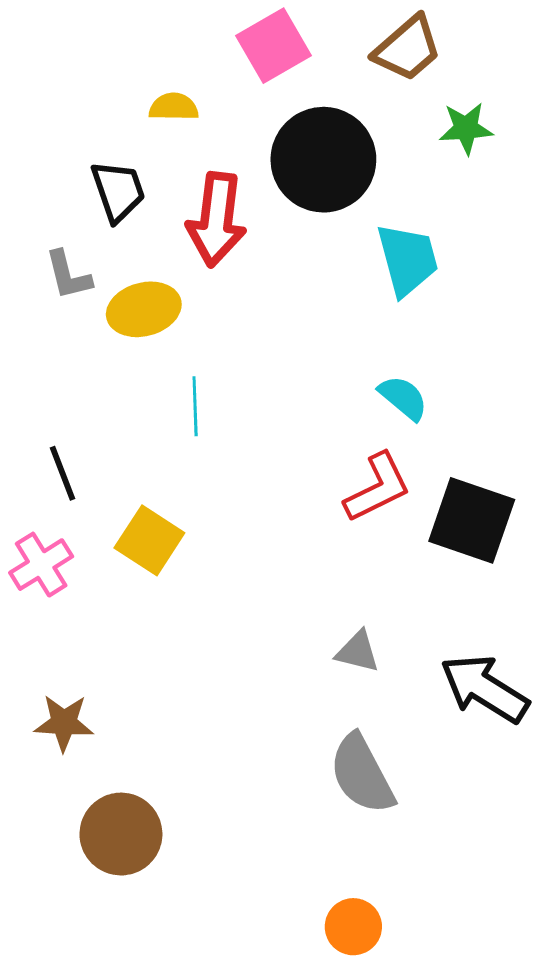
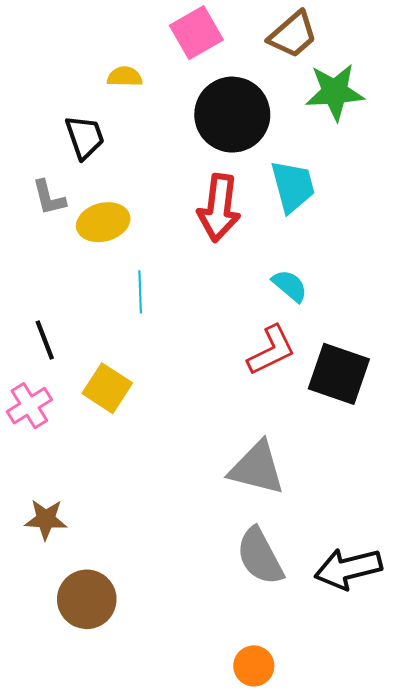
green star: (466, 128) -> (335, 92), size x1.5
red arrow: (216, 220) -> (219, 208), moved
gray triangle: (358, 652) -> (257, 468), size x1.8
black arrow: (485, 689) -> (348, 569), moved, turned -46

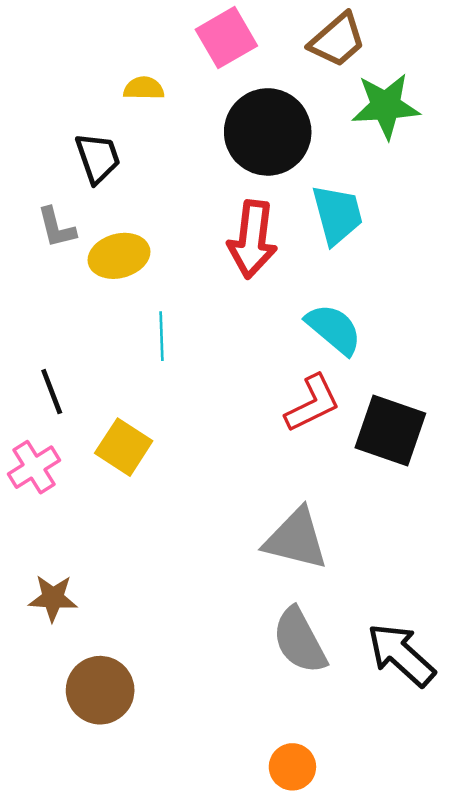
cyan semicircle: (290, 286) -> (334, 329), size x1.4
black arrow: (348, 569) -> (401, 655), turned 56

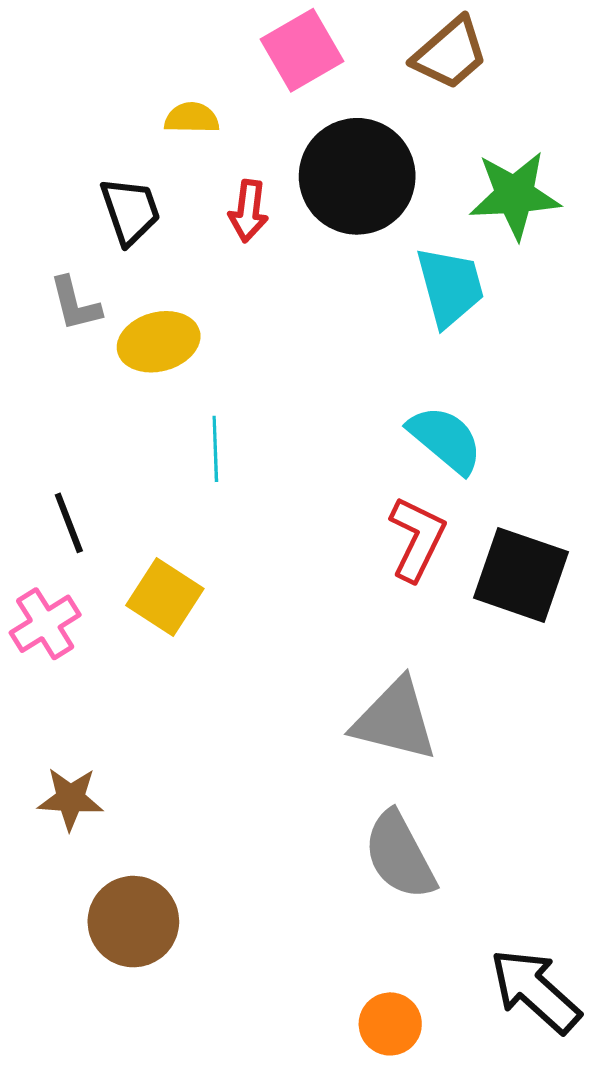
green star: (386, 106) -> (515, 195), moved
red arrow: (252, 239) -> (248, 211), moved, size x0.6
red L-shape: (313, 403) -> (417, 539), turned -38
black arrow: (401, 655) -> (535, 991), moved

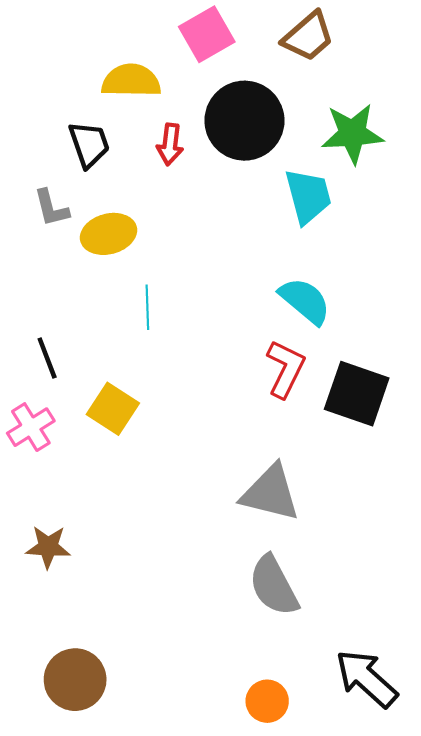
yellow semicircle: (192, 118) -> (131, 81), size x1.6
brown circle: (133, 922) -> (75, 680), moved

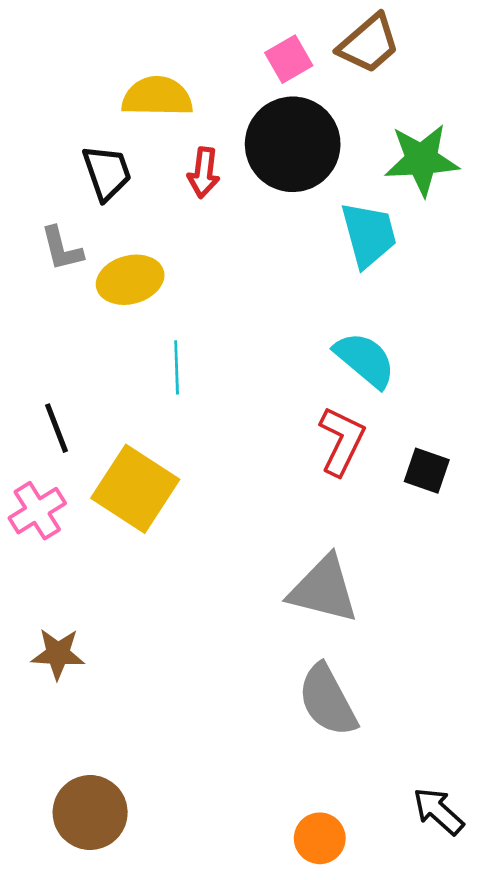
pink square: (207, 34) -> (289, 59), moved, size x0.7
black square: (357, 394) -> (427, 471), size x0.6
yellow square: (113, 409) -> (135, 489), size x1.4
black arrow: (366, 679) -> (438, 811), size x0.7

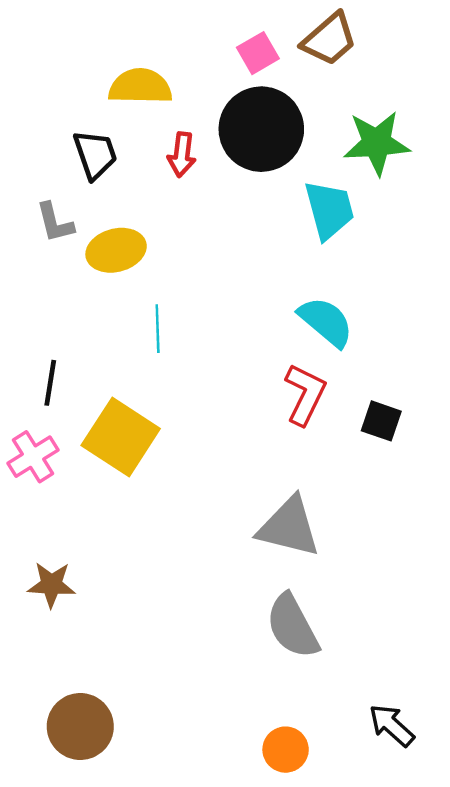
black line: (57, 428) -> (50, 383), turned 30

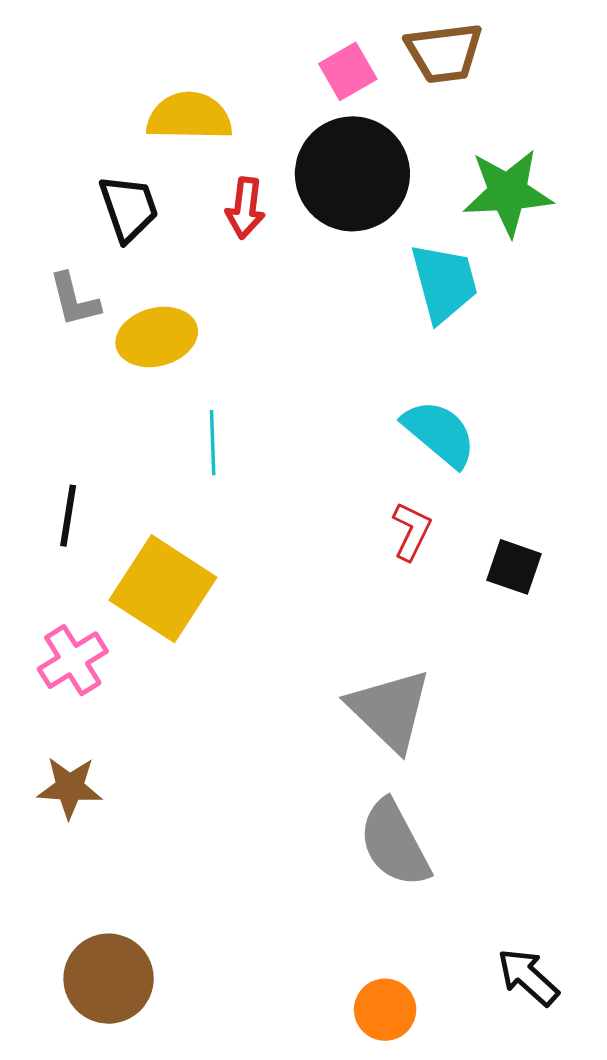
brown trapezoid: (329, 39) -> (444, 53), turned 34
red L-shape: (305, 394) -> (411, 531), size x0.7
pink cross: (33, 457) -> (73, 660), moved
gray triangle: (289, 527) -> (390, 710), turned 30

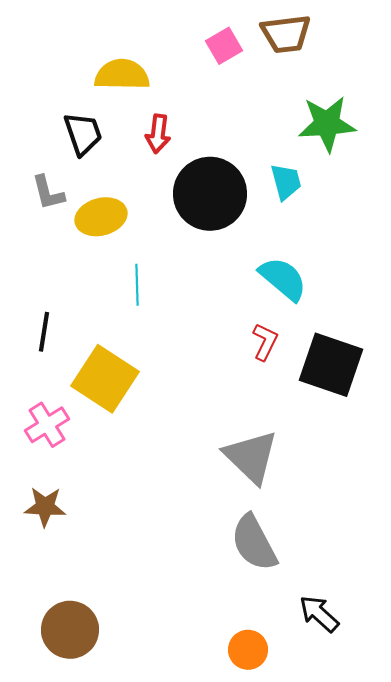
black circle: (352, 174) -> (210, 194), moved
cyan trapezoid: (444, 283) -> (286, 182), size x0.7
black square: (514, 567) -> (331, 365), size x1.8
black arrow: (528, 977) -> (319, 614), moved

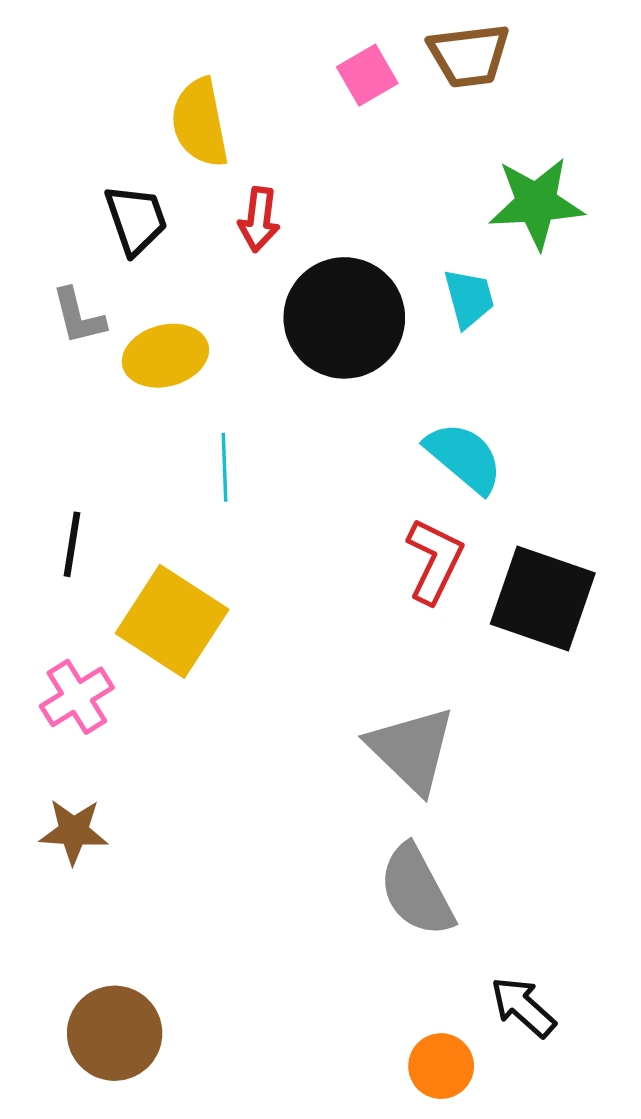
yellow semicircle: (122, 75) -> (200, 123), turned -102
red L-shape: (265, 342) -> (435, 561), size x1.4
orange circle: (248, 650) -> (441, 1066), moved

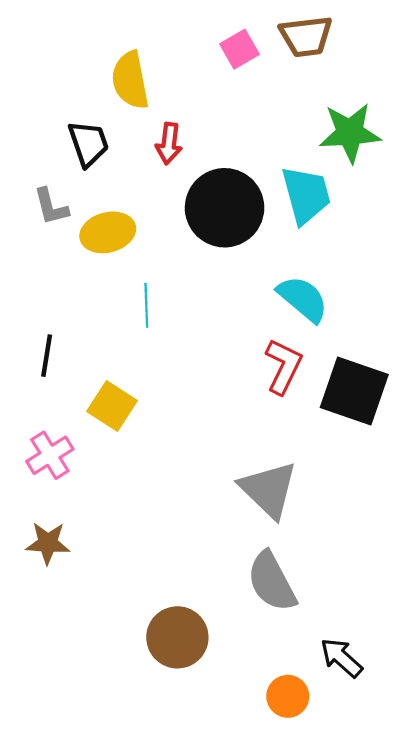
cyan trapezoid: (469, 298) -> (306, 195), size x1.5
yellow square: (172, 621) -> (112, 406), size x0.7
brown circle: (115, 1033) -> (177, 637), moved

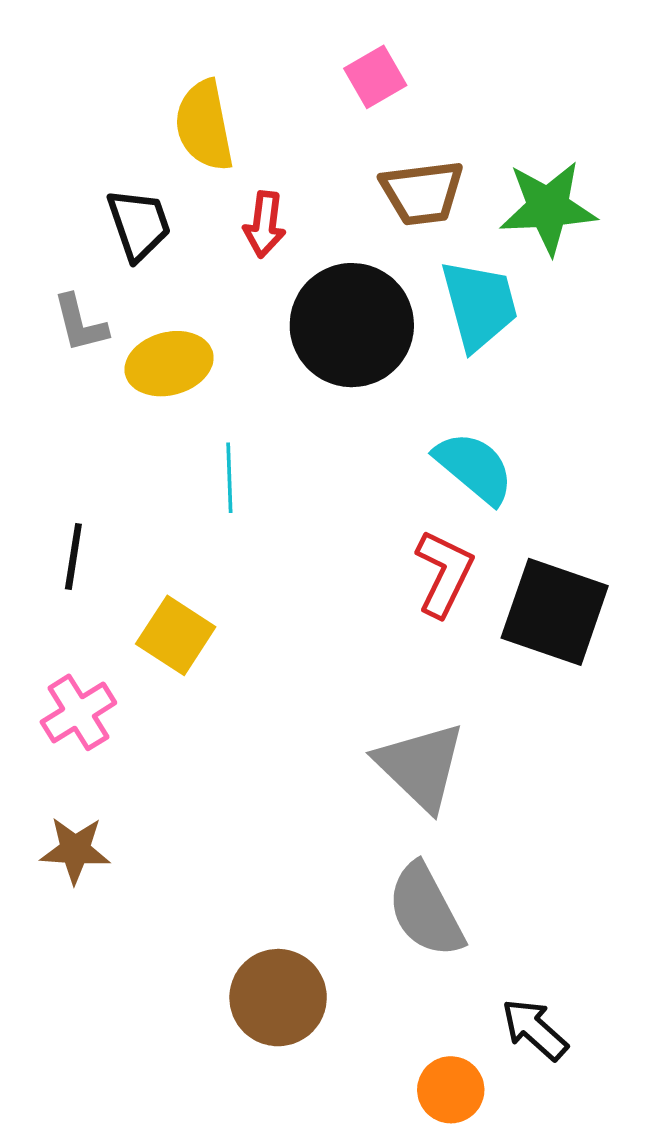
brown trapezoid: (306, 36) -> (422, 193), moved

